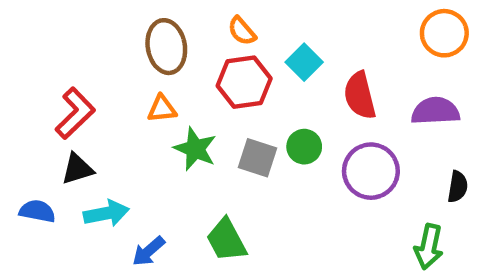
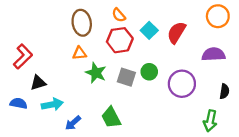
red semicircle: (360, 95) -> (176, 33), moved, turned 45
red L-shape: (75, 113) -> (23, 56), moved

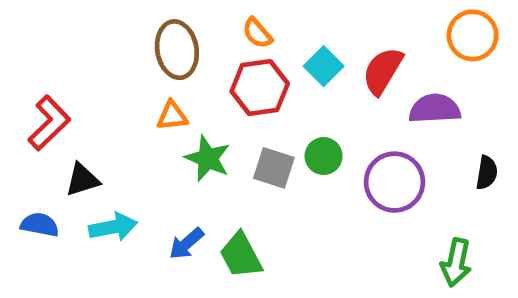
purple semicircle: (213, 54) -> (435, 109), moved
black semicircle: (224, 91) -> (487, 173), moved
blue arrow: (73, 123) -> (186, 244), moved

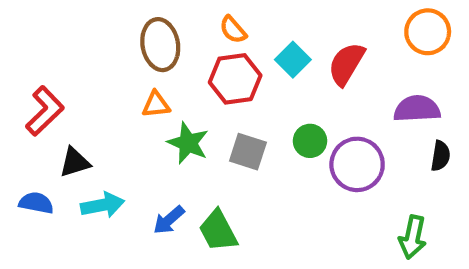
purple semicircle: (435, 109) -> (417, 109), moved
green circle: (324, 156) -> (310, 141), moved

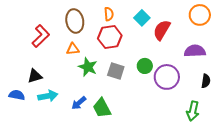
orange semicircle: (233, 30) -> (109, 14), turned -144
cyan square: (293, 60) -> (142, 18), moved
red L-shape: (45, 111) -> (41, 36), moved
black semicircle: (440, 156) -> (206, 81), moved

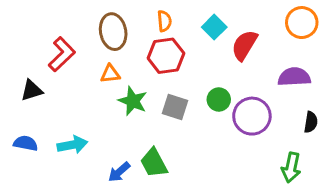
black triangle: (35, 76) -> (32, 90), moved
blue arrow: (79, 103) -> (119, 172), moved

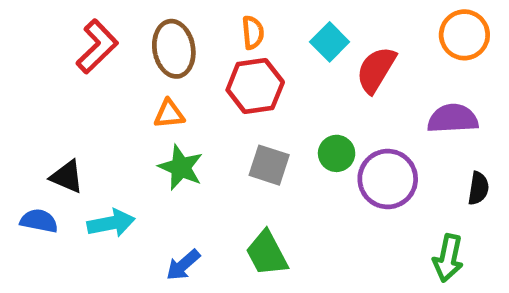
red L-shape: (62, 54) -> (97, 46), moved
black triangle: (32, 90) -> (67, 177), moved, turned 40
green star: (133, 101) -> (181, 167), moved
green trapezoid: (154, 163) -> (267, 253), moved

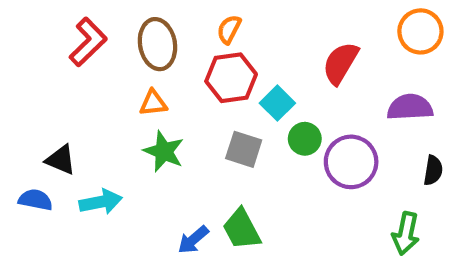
orange semicircle: (253, 33) -> (229, 29), turned -148
cyan square: (330, 42) -> (277, 103), moved
blue arrow: (183, 265) -> (193, 240), moved

